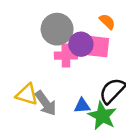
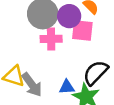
purple circle: (81, 44) -> (69, 16), moved

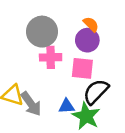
purple circle: (69, 16) -> (87, 40), moved
pink square: (82, 31) -> (82, 68), moved

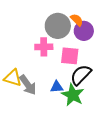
gray circle: (42, 32) -> (58, 26), moved
purple circle: (87, 40) -> (84, 31), moved

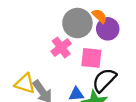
pink cross: (44, 47) -> (61, 47), turned -36

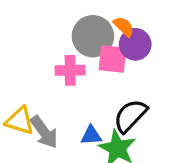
pink cross: (61, 47) -> (70, 70), turned 36
pink square: (91, 58) -> (112, 59), moved

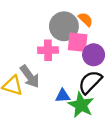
purple circle: (135, 44) -> (94, 55), moved
gray arrow: (44, 132) -> (30, 76), moved

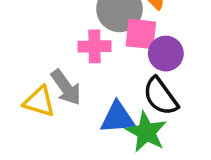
black semicircle: (90, 82) -> (160, 96), turned -80
blue triangle: (63, 96) -> (118, 118), size x1.5

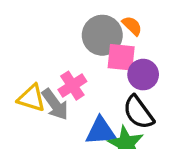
pink cross: (94, 46) -> (72, 86), moved, turned -32
yellow triangle: (39, 102) -> (31, 98), moved

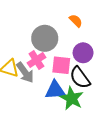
gray circle: (102, 35) -> (45, 38), moved
pink square: (121, 57) -> (61, 65), moved

